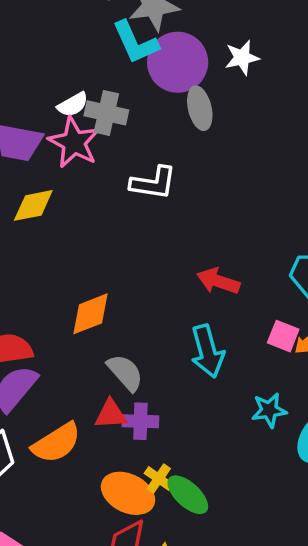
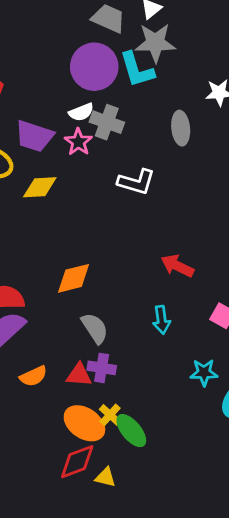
purple circle: (178, 62) -> (94, 67), moved
pink star: (74, 142) -> (78, 142), size x0.7
cyan arrow: (207, 351) -> (162, 320), size x0.7
red triangle: (111, 414) -> (79, 375), moved
orange semicircle: (56, 443) -> (33, 376), size x0.7

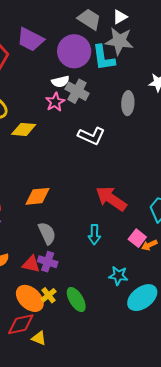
purple trapezoid: (34, 136) -> (30, 39), moved
red arrow: (177, 266) -> (111, 199), size x1.4
green ellipse: (131, 431) -> (76, 299), moved

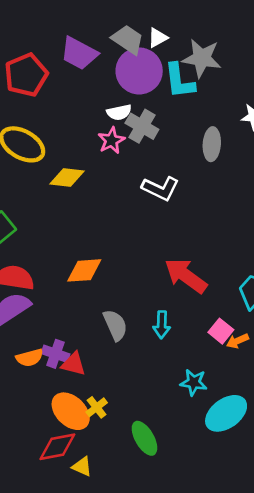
white triangle: (120, 17) -> (158, 38), moved
gray trapezoid: (89, 19) -> (128, 40), moved
gray semicircle: (47, 233) -> (115, 325), moved
purple cross: (48, 262) -> (56, 354), moved
green ellipse: (76, 299) -> (144, 438), moved

